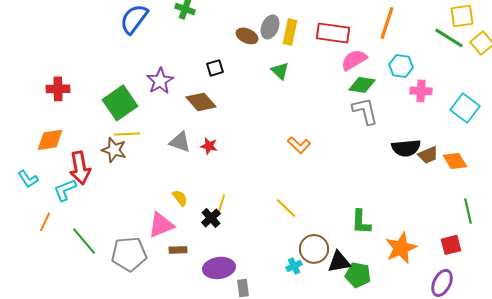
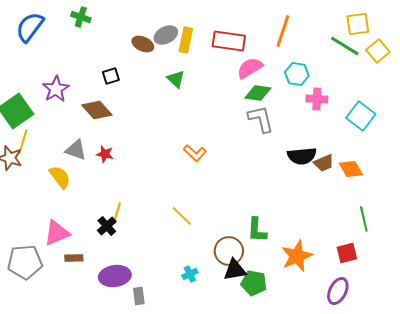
gray ellipse: (270, 27) -> (166, 35), turned 40
yellow line: (127, 134) -> (23, 142), turned -70
yellow semicircle: (180, 198) -> (60, 177), moved, size x1.4
brown circle: (314, 249) -> (229, 251), moved

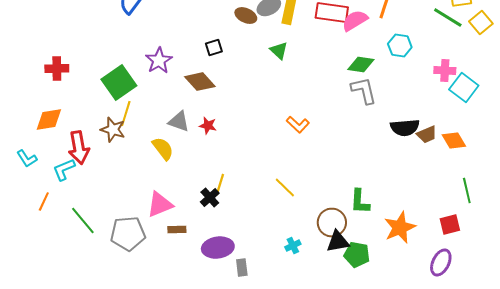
pink semicircle: (250, 68) -> (355, 21), moved
pink cross: (317, 99) -> (445, 71), moved

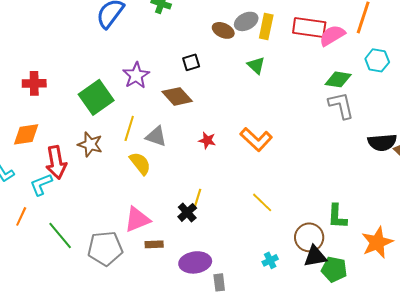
yellow line: (126, 114) -> (129, 128), moved
orange L-shape: (298, 125) -> (256, 139), moved, size x1.4
red star: (208, 126) -> (207, 140), moved

